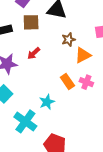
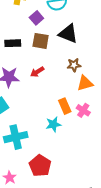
cyan star: (47, 102) -> (53, 124), moved
cyan cross: (25, 121) -> (16, 137), turned 30

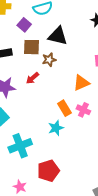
brown star: (74, 65) -> (49, 60), moved
red pentagon: (40, 166) -> (48, 171), turned 30

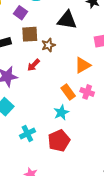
black triangle: (58, 36) -> (67, 20), moved
cyan cross: (20, 146) -> (27, 133), size x0.7
red pentagon: (48, 171) -> (59, 141), moved

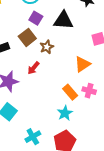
purple square: (20, 13) -> (36, 18), moved
brown square: (30, 34) -> (27, 37), turned -30

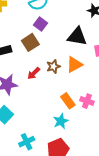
black triangle: (63, 20) -> (77, 36), moved
brown star: (47, 47) -> (53, 66), moved
orange triangle: (82, 64) -> (74, 65), moved

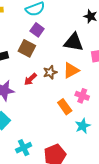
brown square: (30, 42) -> (27, 48), turned -30
pink cross: (87, 101) -> (82, 96), moved
cyan star: (61, 121) -> (83, 126), moved

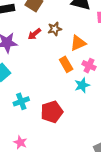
orange triangle: (71, 70) -> (78, 43), moved
pink cross: (82, 96) -> (89, 66), moved

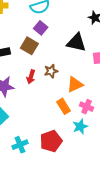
red arrow: (34, 34) -> (31, 77), turned -32
red pentagon: (52, 112) -> (51, 141), moved

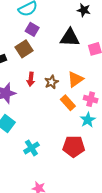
brown square: (29, 46) -> (24, 49), turned 36
brown star: (51, 71) -> (51, 82), moved
red pentagon: (51, 141) -> (74, 146), moved, turned 30

